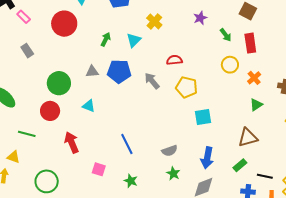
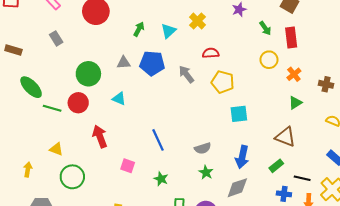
yellow cross: (154, 21) -> (198, 21), moved
green line: (27, 134) -> (52, 108), moved
brown triangle: (248, 138) -> (285, 137), turned 35
yellow triangle: (14, 157) -> (56, 149), moved

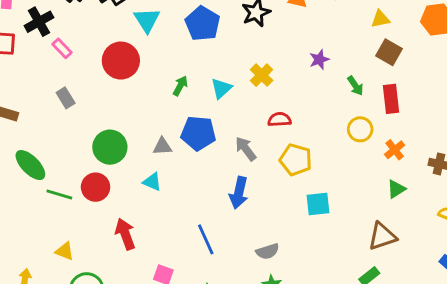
gray triangle: (124, 63) -> (162, 146), moved
brown triangle: (285, 137) -> (382, 236), turned -40
blue arrow: (242, 157) -> (239, 193), moved

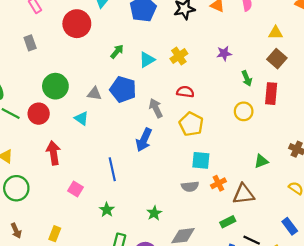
orange cross: (395, 150) -> (218, 183), moved
gray semicircle: (268, 251) -> (190, 186), moved

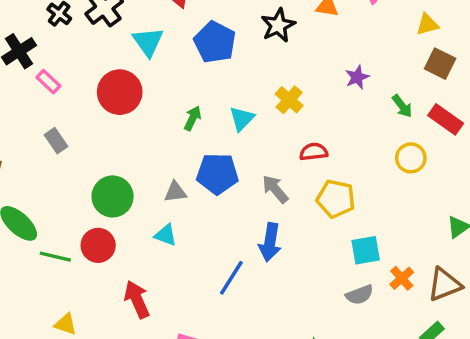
red rectangle: (271, 94) -> (446, 119), turned -45
blue line: (112, 169) -> (231, 278), moved, turned 60

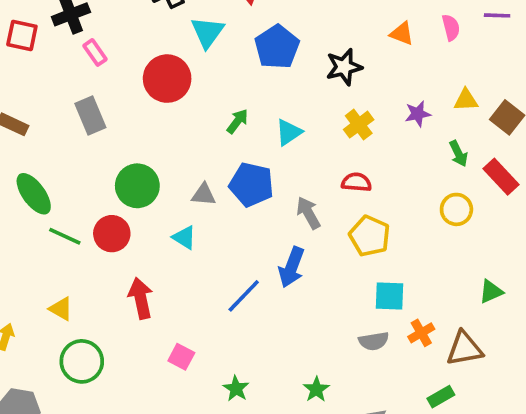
black star: (278, 25) -> (344, 67), moved
yellow triangle: (427, 25) -> (466, 100), moved
yellow cross: (289, 100) -> (359, 125), moved
gray rectangle: (56, 141) -> (90, 115), size x1.4

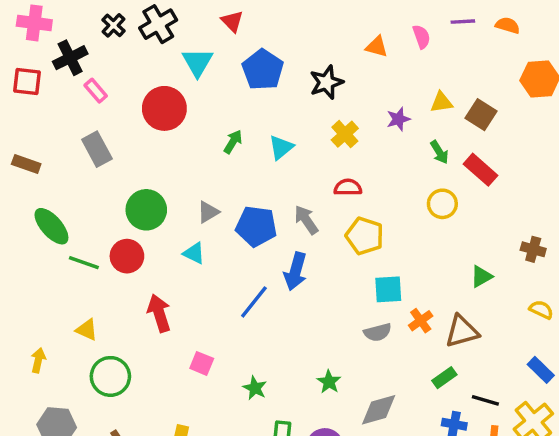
blue pentagon: (251, 184) -> (256, 226), moved
gray triangle: (204, 195) -> (208, 212), turned -30

